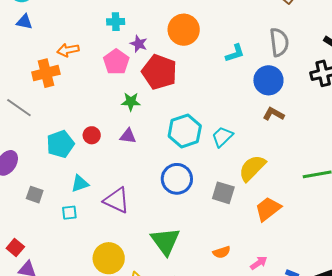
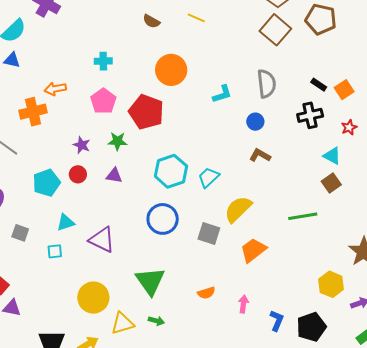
purple star: (139, 44) -> (82, 145), moved
blue circle: (268, 80) -> (255, 122), size x0.6
pink arrow: (259, 263) -> (243, 304), turned -48

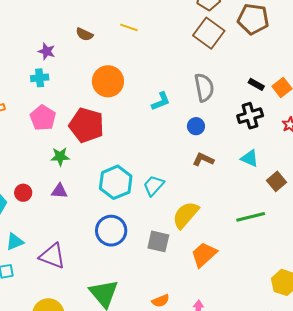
purple star: (82, 145) -> (47, 51), moved
cyan triangle: (332, 156) -> (250, 158), moved

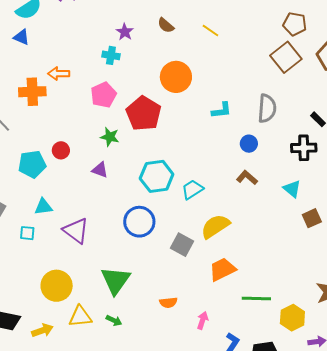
red circle: (23, 193) -> (61, 150), moved
green line: (251, 217) -> (256, 298), moved

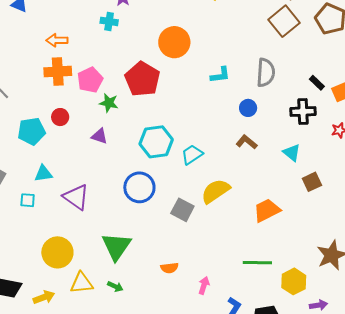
orange cross: (32, 92) -> (58, 72), moved
pink pentagon: (103, 95) -> (90, 80), moved
orange trapezoid: (222, 269) -> (267, 210), moved

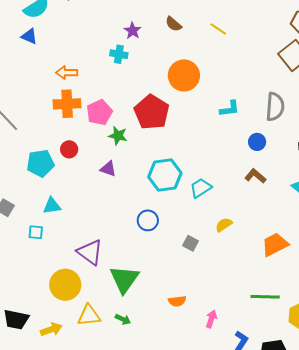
blue circle: (139, 187) -> (148, 220), size x0.7
yellow semicircle: (215, 191) -> (224, 225), size x0.6
purple triangle: (76, 197) -> (90, 252), moved
gray square: (182, 210) -> (191, 243), size x0.7

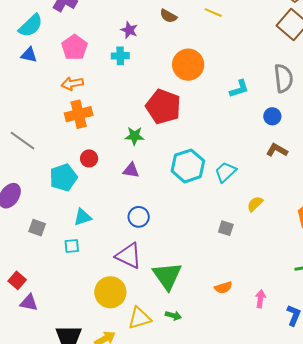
pink pentagon: (99, 112) -> (74, 47), moved
blue circle: (148, 220) -> (139, 217), moved

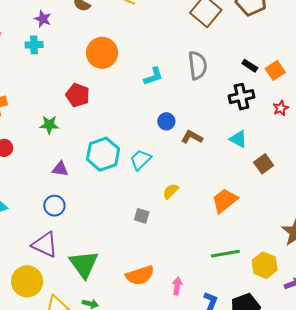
red pentagon: (163, 107) -> (78, 95), size x0.7
blue circle: (272, 116) -> (166, 121), moved
purple triangle: (131, 170) -> (60, 169), moved
orange semicircle: (223, 288) -> (140, 275), size x1.6

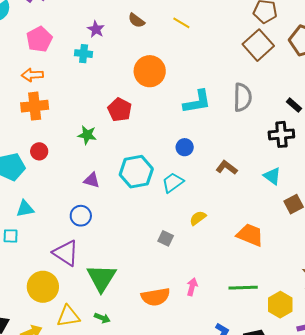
cyan L-shape: (153, 76) -> (197, 102), size x1.4
blue circle: (166, 121) -> (185, 147), moved
orange trapezoid: (225, 200) -> (250, 235), turned 52
pink arrow: (177, 286) -> (192, 287), moved

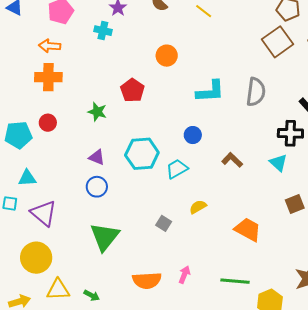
orange circle: (150, 71) -> (167, 56), size x0.7
cyan triangle: (272, 176) -> (278, 163), moved
blue circle: (81, 216) -> (97, 187), moved
purple triangle: (66, 253) -> (44, 213), moved
green triangle: (101, 278) -> (105, 237), moved

